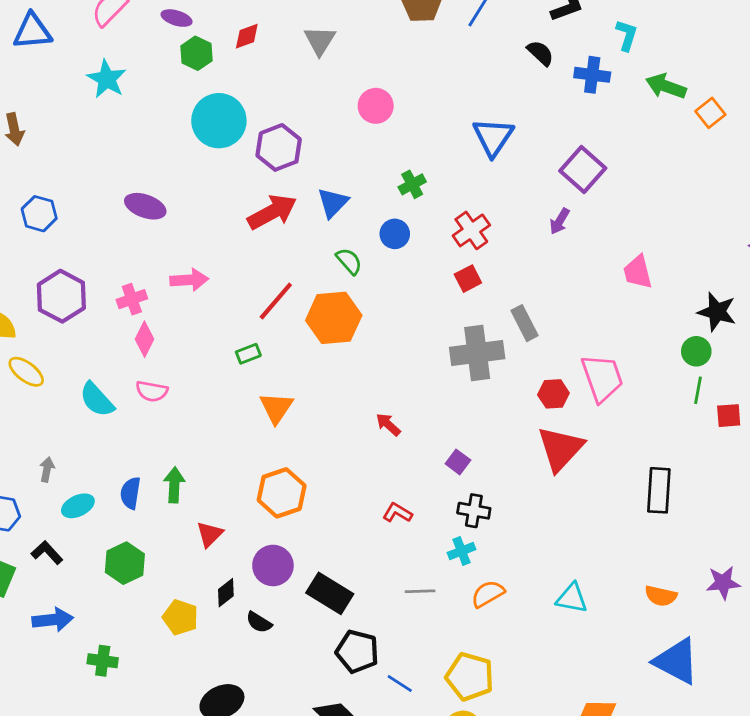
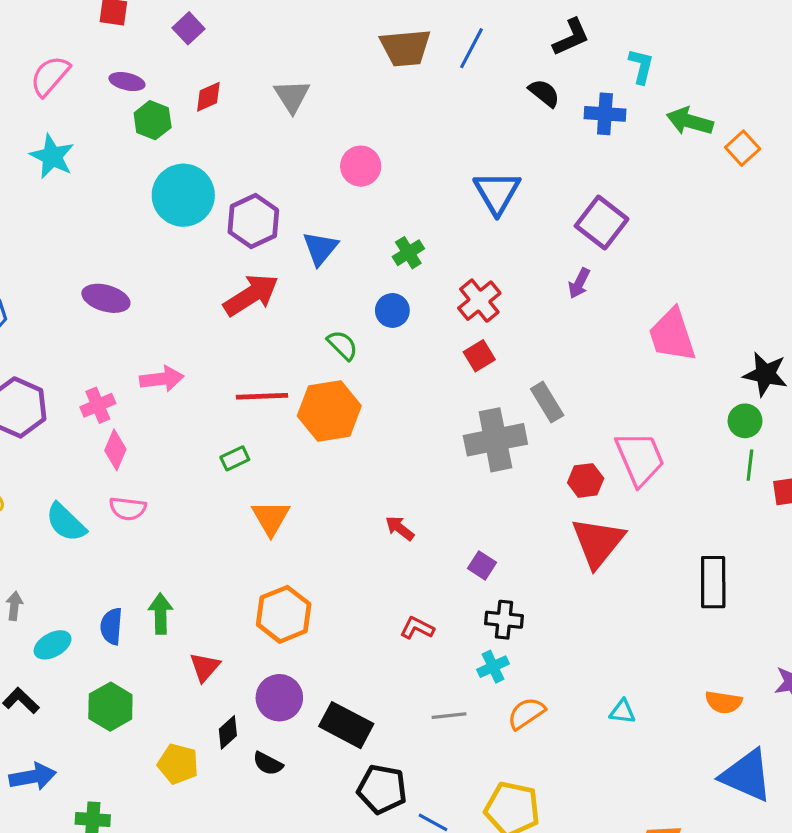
blue triangle: (333, 203) -> (320, 248), moved
pink trapezoid: (638, 272) -> (672, 335), size x1.4
red line: (276, 301) -> (262, 396), turned 51
cyan triangle: (572, 598) -> (622, 712), size x0.7

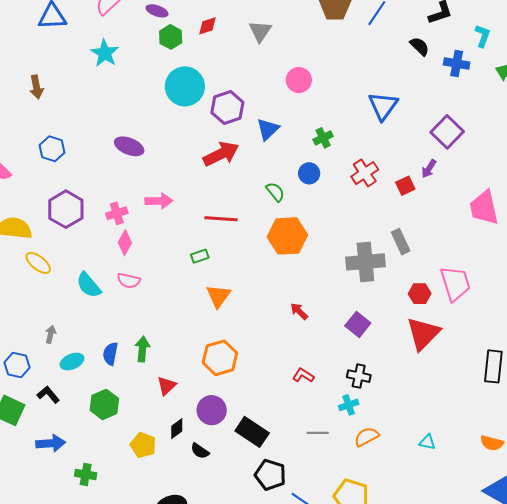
red square: (479, 356) -> (405, 186), moved
orange hexagon: (329, 411) -> (287, 236), moved
purple square: (482, 565) -> (358, 324), moved, size x1.4

